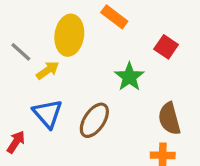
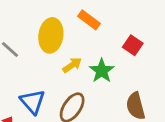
yellow arrow: (48, 70) -> (72, 65), moved

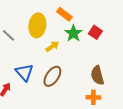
green star: (102, 71) -> (73, 33), moved

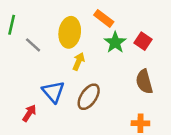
yellow arrow: (52, 46) -> (79, 61), moved, turned -32
brown semicircle: (97, 75) -> (144, 82), moved

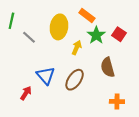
yellow arrow: (79, 61) -> (77, 48), moved
brown semicircle: (144, 82) -> (108, 67), moved

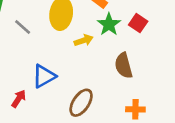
yellow arrow: (77, 48) -> (84, 40), turned 48
blue triangle: (46, 76) -> (44, 76), turned 42
brown ellipse: (75, 80) -> (81, 103), moved

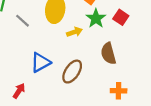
red arrow: (19, 99) -> (19, 91), moved
brown ellipse: (81, 103) -> (72, 72), moved

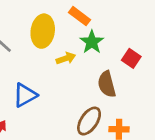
red square: (121, 17) -> (131, 58), moved
brown ellipse: (72, 72) -> (89, 121), moved

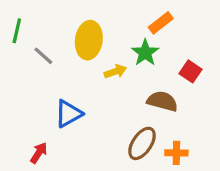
orange rectangle: (80, 16) -> (161, 23), moved, turned -75
brown semicircle: (107, 84) -> (162, 101), turned 120

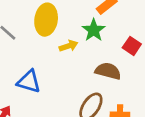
blue triangle: (68, 114) -> (29, 82), turned 45

